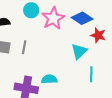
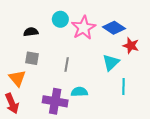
gray line: (24, 47) -> (67, 65), moved

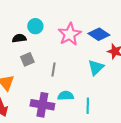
cyan circle: (60, 19) -> (35, 26), moved
gray square: (32, 58) -> (27, 59), moved, turned -32
cyan line: (123, 87) -> (88, 106), moved

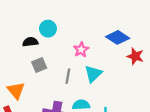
pink star: (70, 34) -> (81, 50), moved, size x0.6
cyan triangle: (96, 67) -> (93, 74), moved

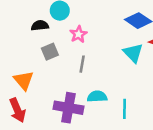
pink star: (81, 50) -> (78, 34), moved
cyan triangle: (93, 74) -> (133, 53), moved, turned -30

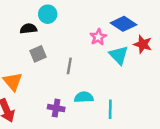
pink star: (78, 34) -> (98, 37), moved
purple cross: (68, 108) -> (56, 108), size x0.6

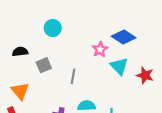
black semicircle: (28, 29) -> (20, 52), moved
red star: (143, 44) -> (145, 75), moved

